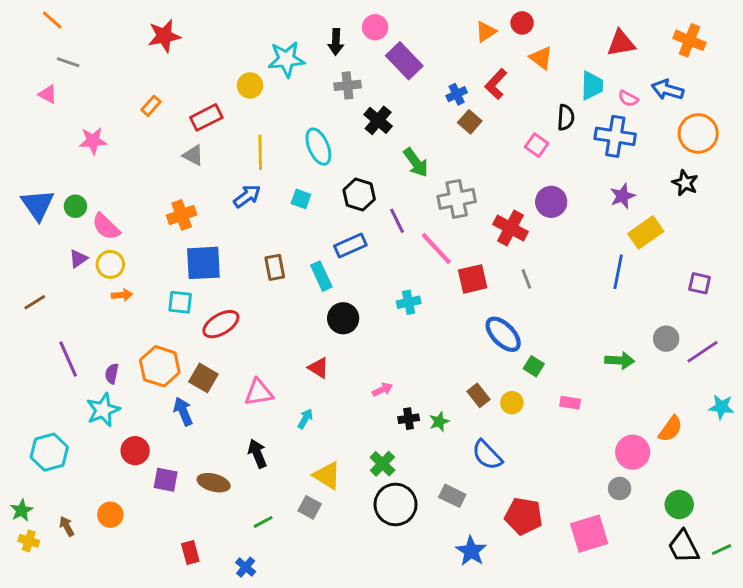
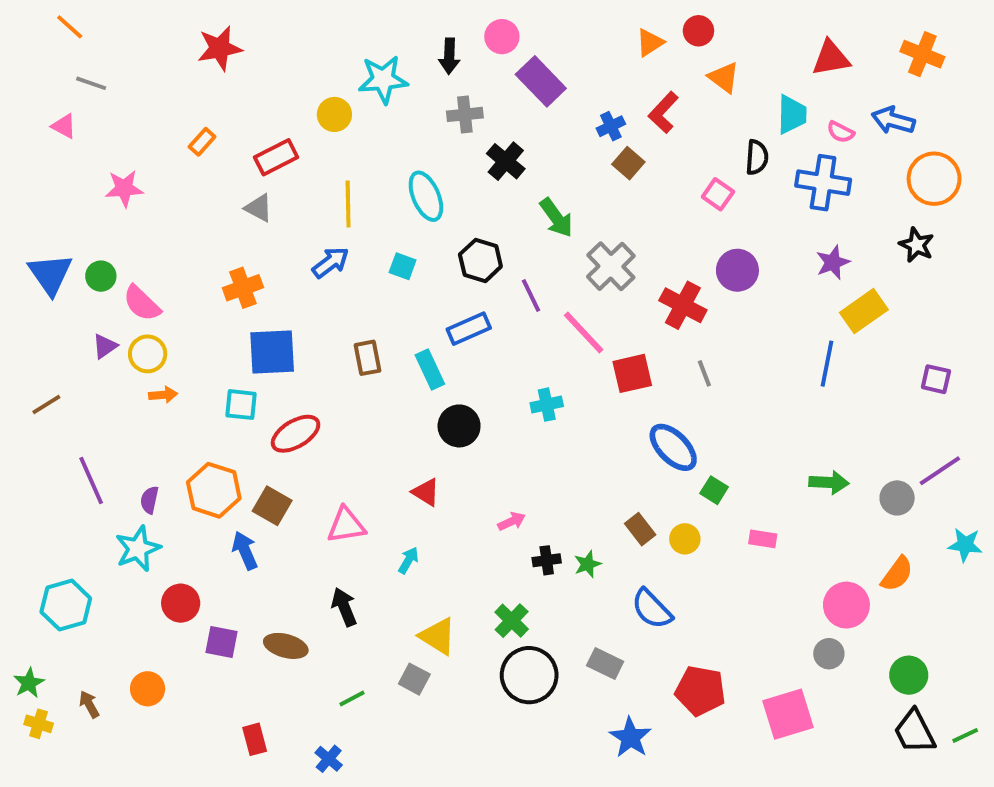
gray cross: (457, 199) -> (611, 266), turned -33
gray circle: (666, 339) -> (897, 498), moved

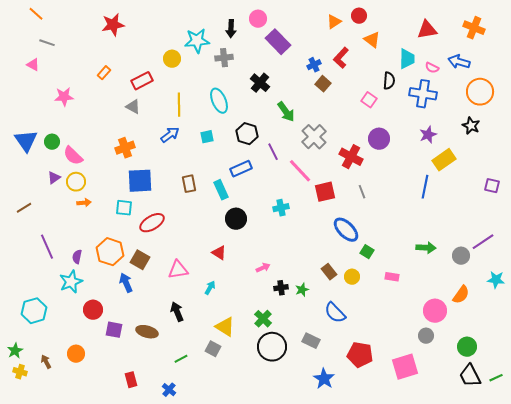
gray cross: (465, 114) -> (224, 58), moved
cyan square: (403, 266) -> (207, 137), turned -32
purple square: (936, 379) -> (492, 186), moved

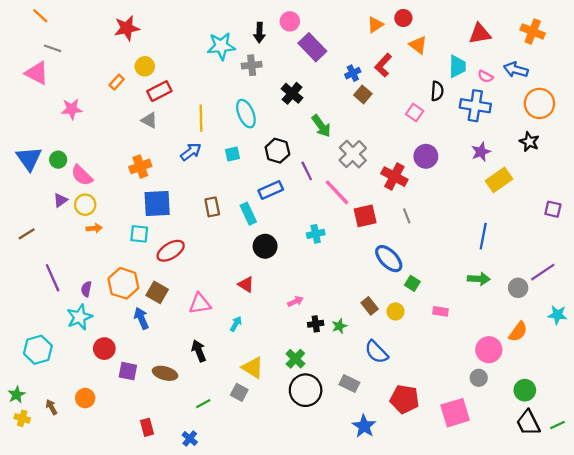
yellow circle: (172, 59) -> (145, 66), moved
pink triangle: (33, 65) -> (37, 73), size x1.6
blue line: (425, 187) -> (483, 236), moved

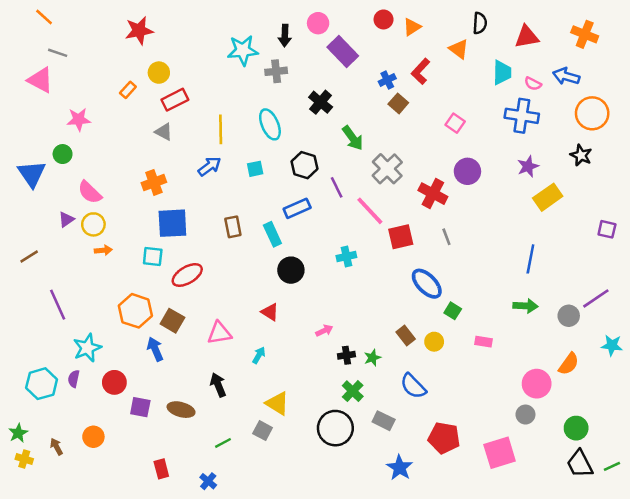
red circle: (403, 18) -> (384, 19), moved
black semicircle: (437, 91) -> (480, 23), moved
green circle: (58, 160) -> (63, 154), moved
purple semicircle: (86, 289) -> (74, 379), moved
green cross: (295, 359) -> (353, 391), moved

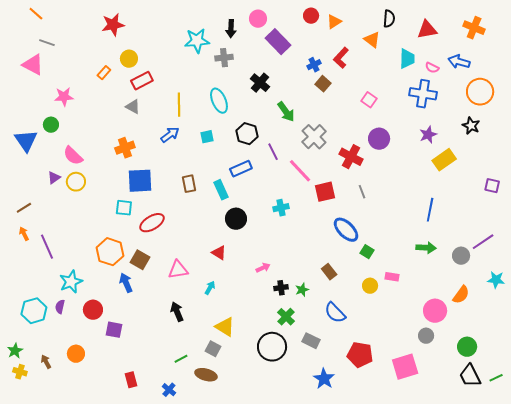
orange arrow: (103, 250) -> (24, 234), moved, turned -112
yellow circle: (434, 342) -> (370, 286), moved
brown ellipse: (181, 410) -> (206, 375), moved

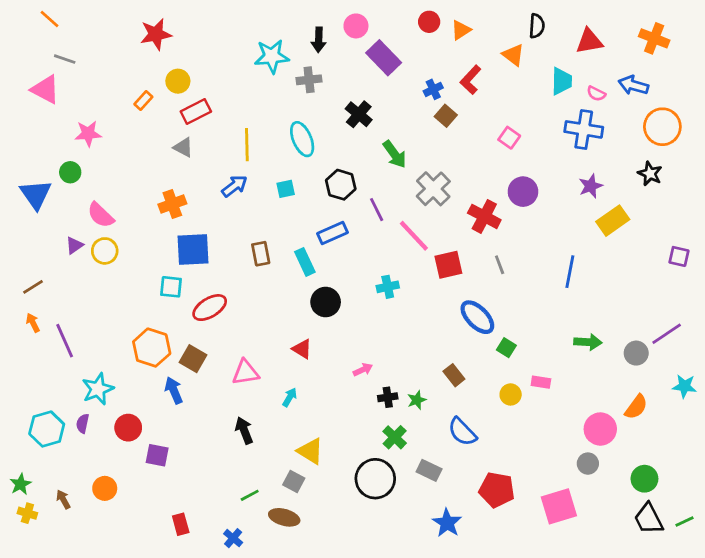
blue line: (430, 210) -> (570, 272), moved

